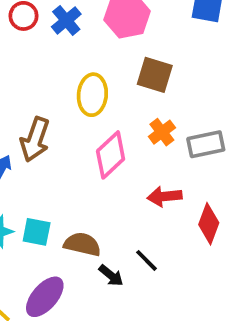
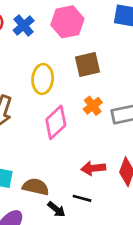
brown square: (155, 75) -> (87, 65), turned -30
red arrow: (165, 196) -> (93, 168), moved
black line: (147, 260) -> (82, 198), turned -30

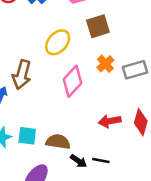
yellow ellipse: (43, 79) -> (58, 42), turned 40
black line: (82, 198) -> (101, 161), moved

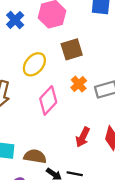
red arrow: (110, 121) -> (83, 137), turned -54

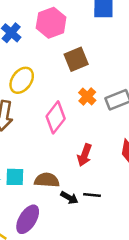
yellow ellipse: (34, 64) -> (22, 80), moved
red arrow: (83, 137) -> (85, 155), moved

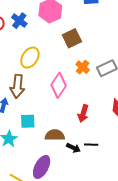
cyan square: (15, 177) -> (28, 121), moved

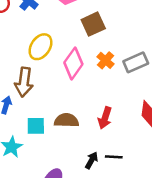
pink diamond: (59, 85) -> (73, 63), moved
brown semicircle: (55, 135) -> (66, 120), moved
black arrow: (73, 148) -> (92, 160), turned -88

